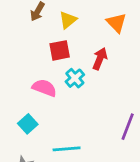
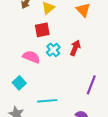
red arrow: (100, 59) -> (75, 48), moved

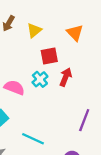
red square: (42, 30) -> (49, 56), moved
cyan line: (47, 101) -> (33, 139), turned 30

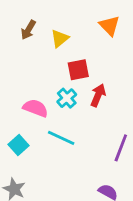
orange triangle: (75, 33) -> (109, 26), moved
cyan line: (33, 139) -> (61, 138), moved

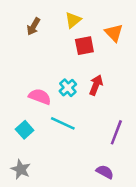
orange triangle: (109, 26) -> (114, 33), moved
yellow triangle: (60, 38) -> (73, 20), moved
red square: (78, 70) -> (84, 46), moved

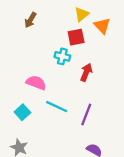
yellow triangle: (73, 20) -> (82, 14), moved
cyan cross: (68, 88) -> (62, 56), moved, turned -35
purple line: (116, 132) -> (86, 115), moved

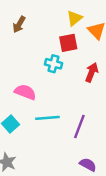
red arrow: (86, 72) -> (92, 72), moved
cyan line: (57, 107) -> (47, 118), turned -30

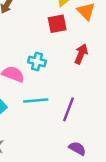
cyan cross: (54, 64) -> (37, 62), moved

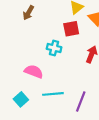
cyan cross: (37, 62) -> (54, 48), moved

